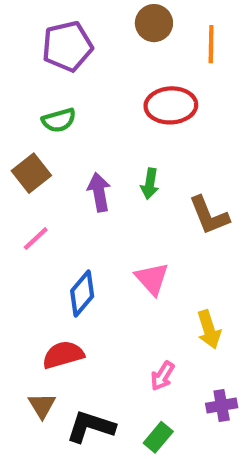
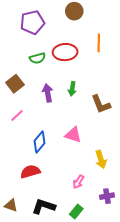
orange line: (211, 44) -> (99, 43), moved
red ellipse: (171, 105) -> (65, 52), moved
green semicircle: (59, 120) -> (37, 58), moved
pink triangle: (152, 279) -> (73, 135), turned -30
brown triangle: (42, 406) -> (11, 205), moved, turned -40

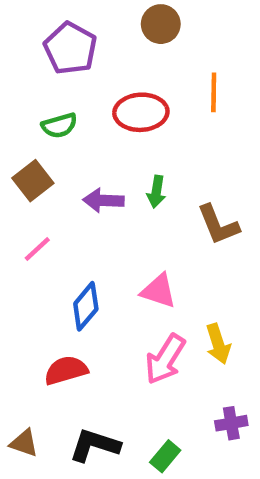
purple pentagon: (32, 22) -> (70, 48), turned -30
green semicircle: (37, 58) -> (59, 126), moved
purple arrow: (48, 93) -> (103, 200), turned -78
pink arrow: (78, 182) -> (165, 359), moved, size x1.6

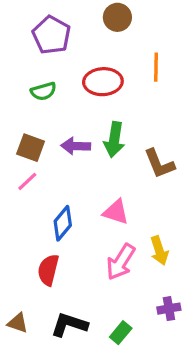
brown square: (33, 181) -> (31, 148), moved, turned -32
green arrow: (156, 192) -> (114, 140), size x1.5
red semicircle: (66, 370) -> (48, 270), turned -60

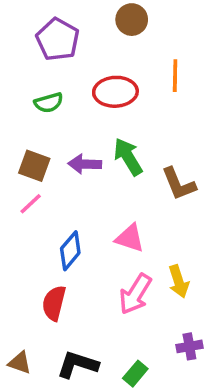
green arrow: (114, 140) -> (128, 157), turned 140

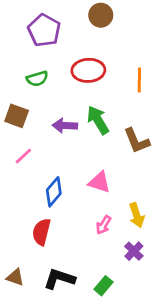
orange line: (175, 76) -> (139, 80), moved
brown square: (34, 166) -> (17, 116), moved
pink arrow: (135, 294) -> (104, 225), size x0.6
purple cross: (189, 346) -> (134, 251), moved, turned -36

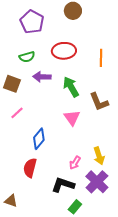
purple arrow: (65, 126) -> (42, 77), moved
pink triangle: (99, 182) -> (72, 118), moved, turned 36
purple cross: (134, 251) -> (97, 182), size x1.6
black L-shape: (59, 279) -> (63, 185), moved

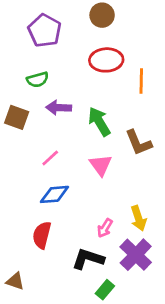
red ellipse: (64, 51) -> (106, 60), moved
pink line: (17, 113) -> (50, 158), moved
blue diamond: (39, 139) -> (54, 194), turned 45

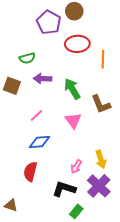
purple pentagon: (45, 31) -> (49, 22), moved

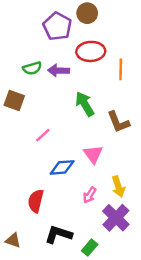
purple arrow: (43, 79) -> (58, 71), moved
pink triangle: (73, 121) -> (93, 154), moved
blue diamond: (40, 142) -> (62, 167), moved
black L-shape: (64, 189) -> (58, 234), moved

